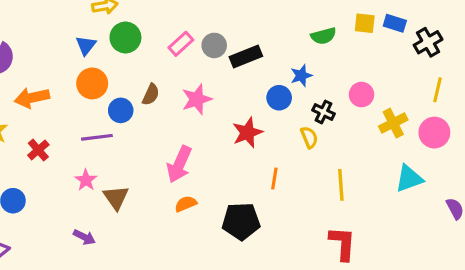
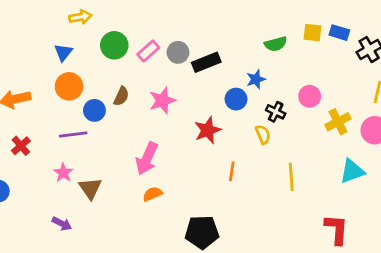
green circle: (125, 38) -> (114, 45), moved
black pentagon: (241, 221) -> (202, 232), moved
red L-shape: (342, 243) -> (337, 229), moved

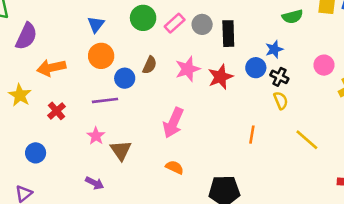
black rectangle: (206, 62) -> (228, 34), turned -70
black cross: (276, 112) -> (279, 77), moved
red star: (208, 130) -> (220, 77), moved
yellow line: (291, 177) -> (307, 140), turned -45
orange semicircle: (152, 194) -> (175, 167), moved, turned 48

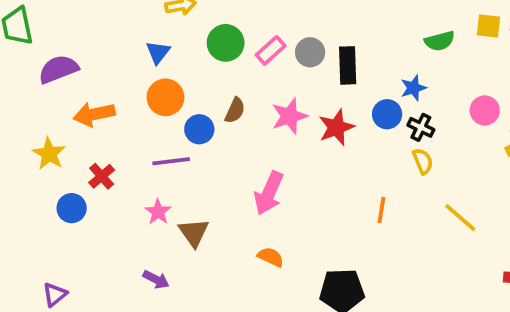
purple semicircle: (26, 36) -> (58, 69), turned -136
blue circle: (36, 153) -> (72, 208), moved

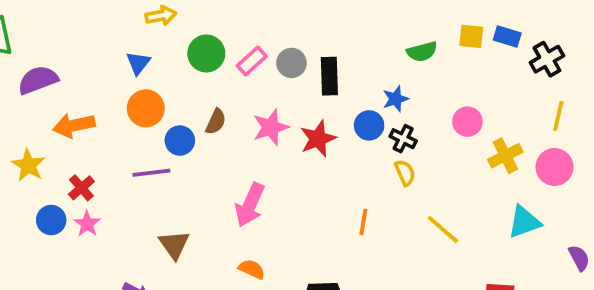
pink star: (158, 212) -> (87, 224), moved

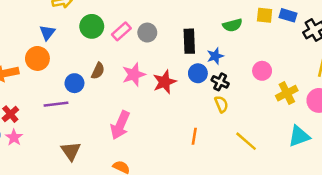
black rectangle: (329, 76) -> (189, 41), moved
orange circle: (146, 108) -> (37, 58), moved

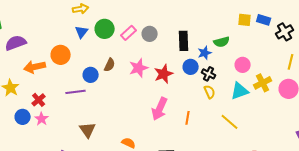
green semicircle: (232, 25) -> (222, 42), moved
blue triangle: (47, 33) -> (82, 32), moved
pink arrow: (120, 125) -> (160, 109), moved
cyan triangle: (299, 136) -> (240, 91), moved

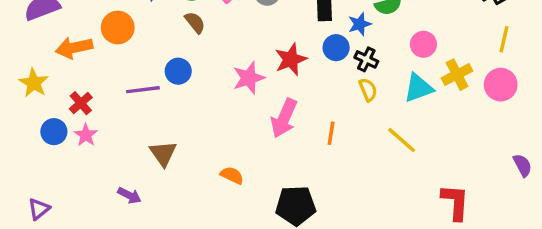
brown semicircle: (110, 65) -> (195, 22), moved, turned -64
pink star: (139, 68) -> (249, 78), moved
blue circle: (91, 75) -> (178, 71), moved

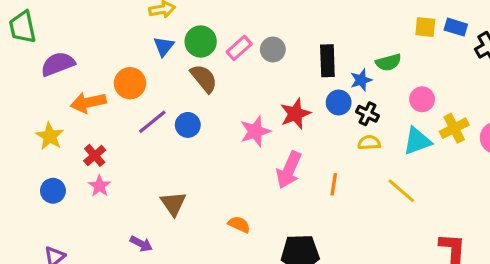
brown semicircle: (195, 22) -> (204, 78), size x1.4
purple line: (143, 90) -> (152, 122), moved, turned -32
yellow semicircle: (368, 90) -> (369, 143), turned -70
blue circle: (54, 132) -> (53, 191), moved

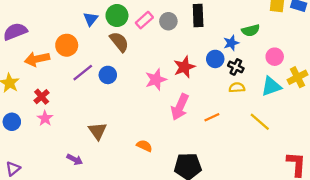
black rectangle: (327, 61) -> (198, 16), moved
orange line: (334, 184) -> (212, 117), turned 56

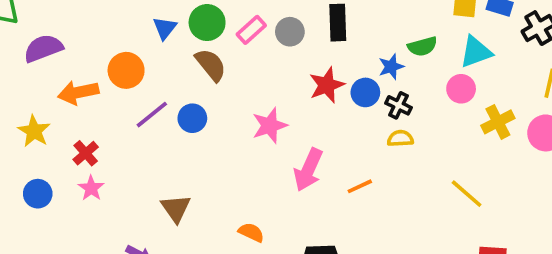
red star: (184, 67) -> (327, 85), moved
cyan triangle: (271, 86) -> (476, 52), moved
yellow line: (260, 122) -> (467, 194), moved

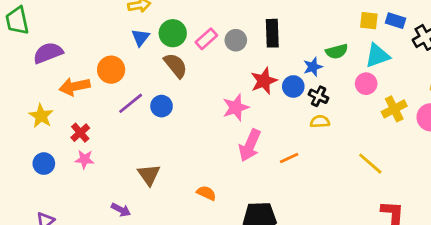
pink star: (270, 126) -> (236, 107), moved
pink star: (91, 188) -> (84, 159), turned -30

